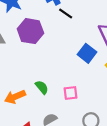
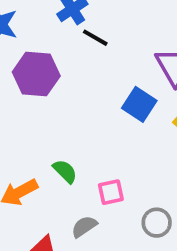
pink square: (71, 93) -> (111, 192), moved

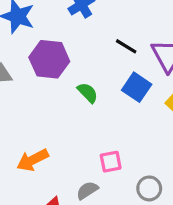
black line: (95, 38) -> (126, 46), moved
green semicircle: (65, 171) -> (88, 93), moved

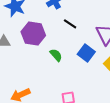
black line: (126, 46) -> (70, 24), moved

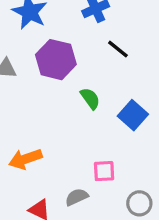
blue square: (86, 53) -> (133, 115), moved

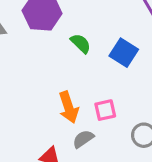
orange arrow: (25, 159) -> (69, 107), moved, turned -80

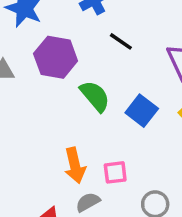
green semicircle: (81, 43) -> (95, 96), size x1.4

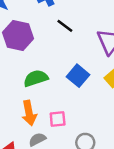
green semicircle: (95, 96) -> (36, 78), moved, turned -70

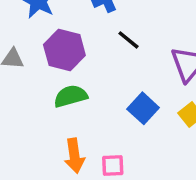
green semicircle: (36, 78) -> (71, 96), moved

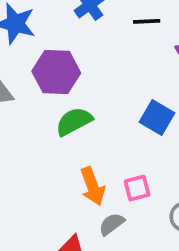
black line: (129, 40) -> (147, 21), moved, turned -30

